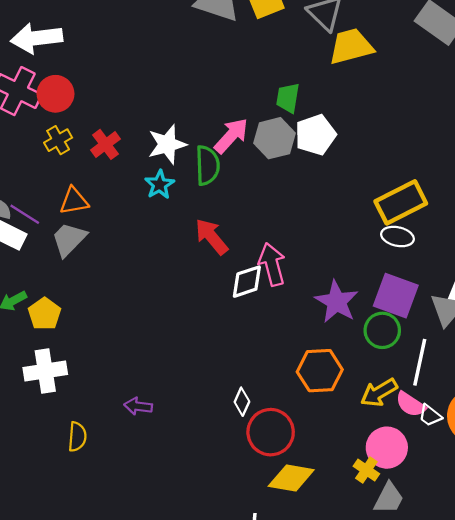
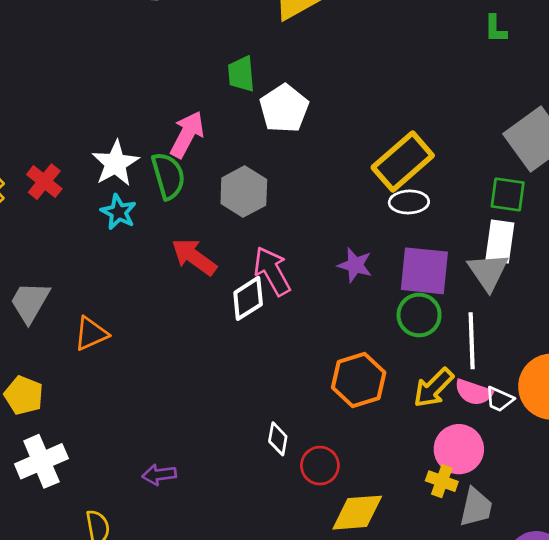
gray hexagon: (275, 138) -> (244, 192), moved
orange triangle: (74, 201) -> (91, 334), moved
purple star: (337, 302) -> (355, 265), moved, size x0.7
red circle: (271, 432) -> (320, 466), size x0.7

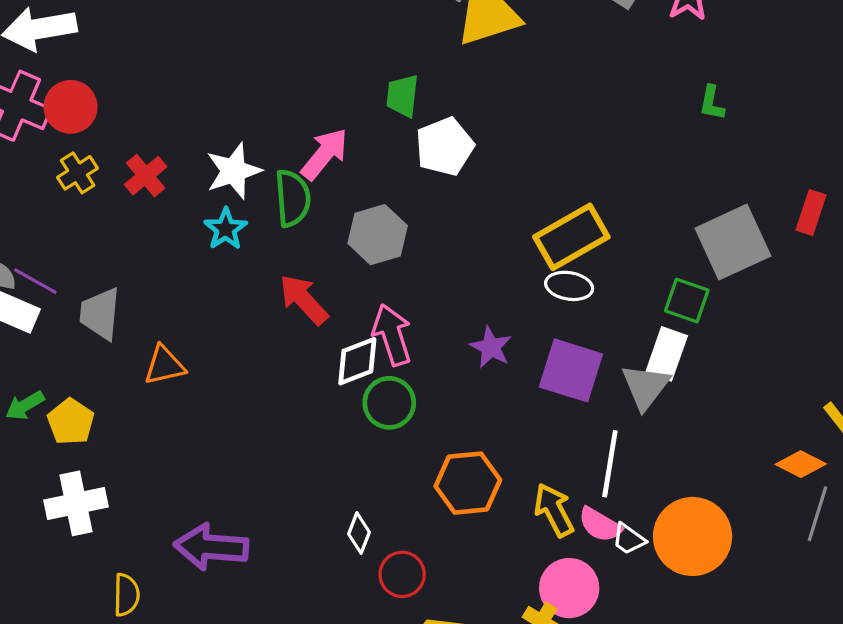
gray trapezoid: (30, 302) -> (100, 314), turned -36
green circle: (419, 315) -> (389, 403), moved
yellow arrow: (434, 388) -> (554, 510), turned 96
purple arrow: (159, 475) -> (211, 547), size x1.8

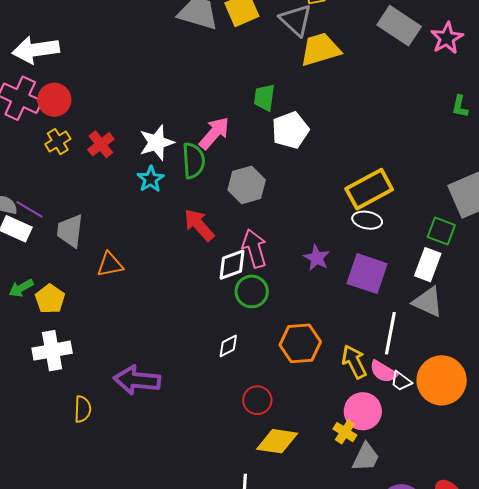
gray triangle: (645, 387) -> (428, 302), moved, turned -44
white diamond: (359, 533) -> (228, 346), moved, turned 40

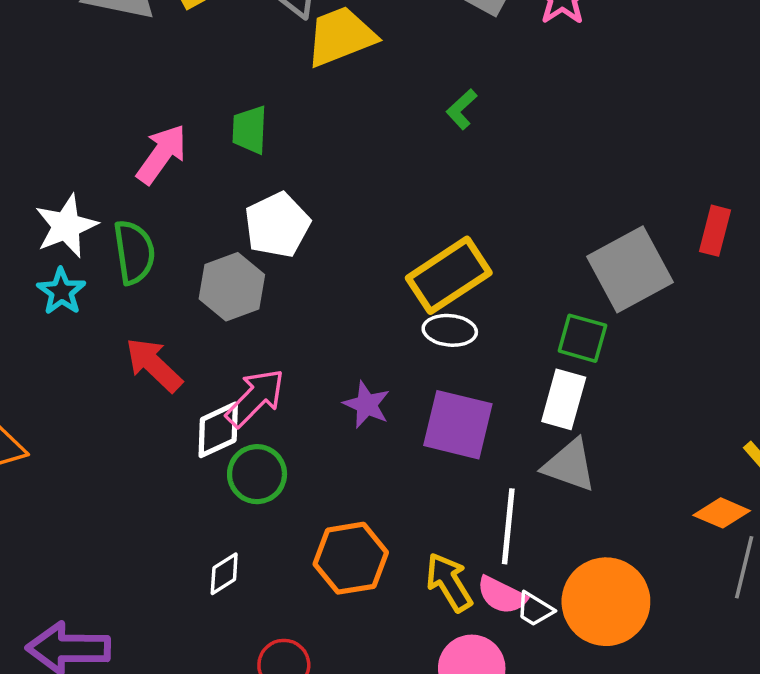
green L-shape: (460, 106) -> (462, 109), moved, turned 40
white pentagon: (290, 130) -> (277, 225), moved
pink arrow: (214, 133) -> (162, 154), moved
pink arrow: (254, 248) -> (255, 398), turned 66

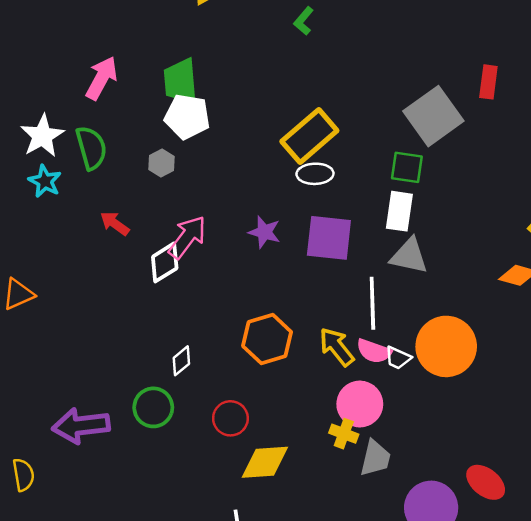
green trapezoid: (250, 130) -> (181, 81), moved, size x1.4
white pentagon: (277, 225) -> (187, 117), turned -30
gray hexagon: (232, 287) -> (161, 163), size x0.6
red arrow: (154, 365) -> (115, 223), size x0.7
green circle: (257, 474) -> (153, 407), moved

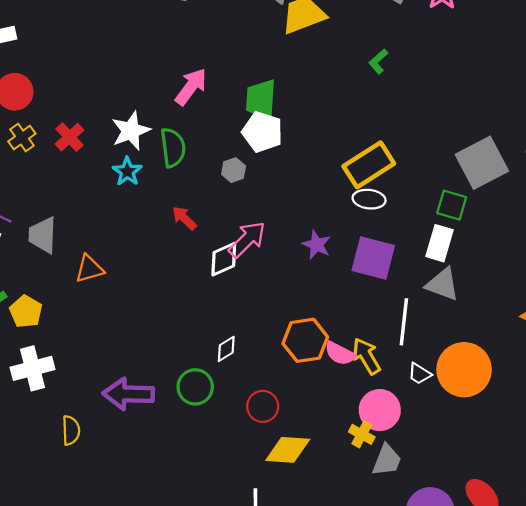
pink semicircle: (374, 351) -> (340, 353), moved

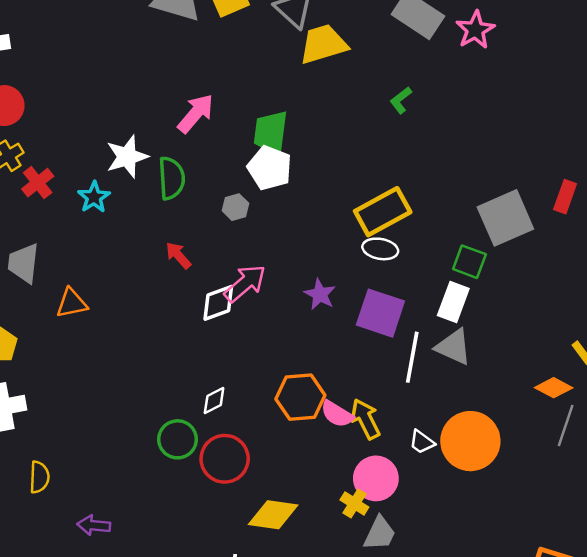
red cross: (70, 137) -> (38, 183), moved
cyan star: (127, 171) -> (94, 197), moved
white line: (404, 322) -> (412, 357), moved
purple arrow: (128, 394) -> (94, 525), moved, size x0.6
red circle: (263, 406) -> (225, 459), moved, size x1.4

